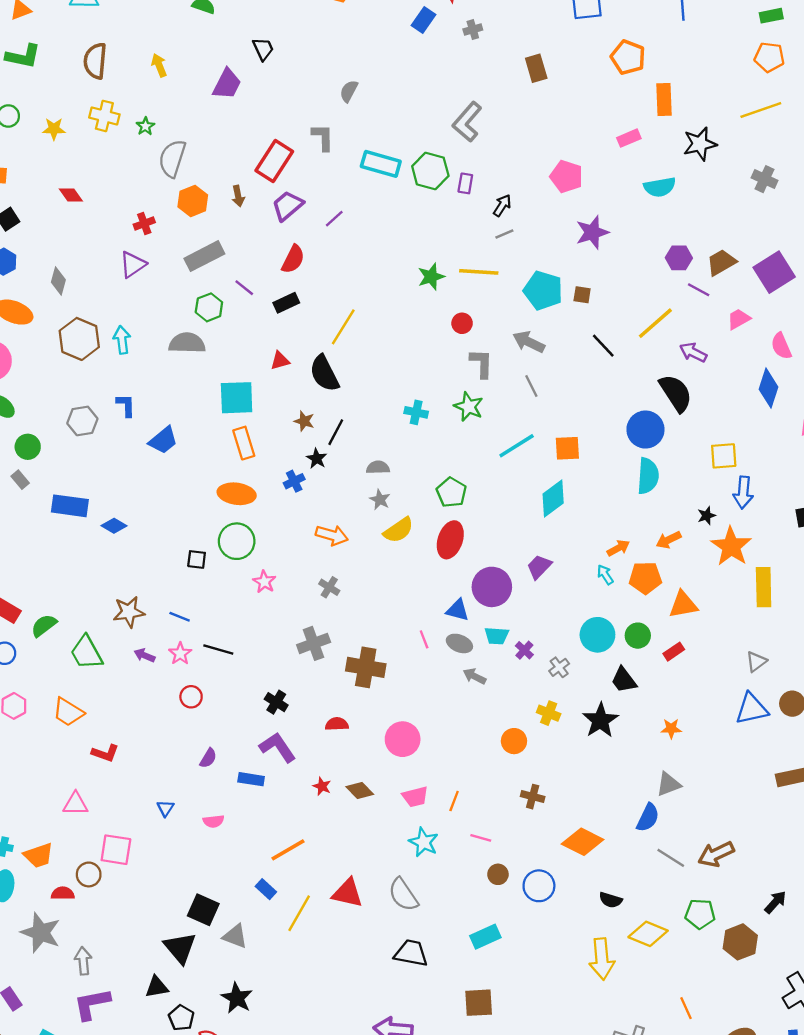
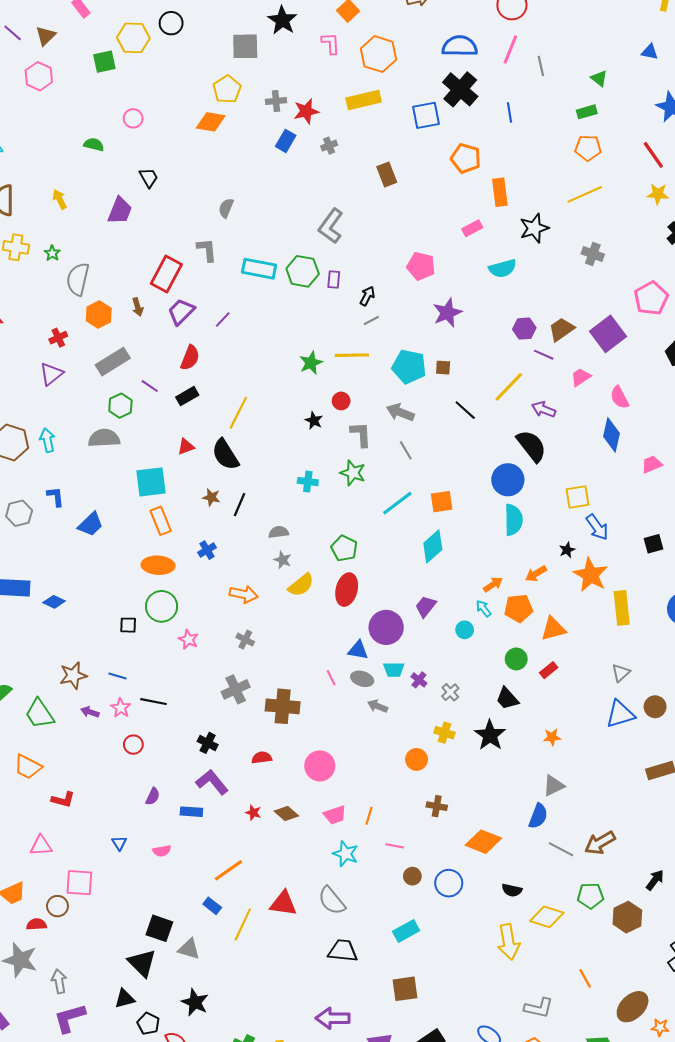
black star: (317, 459) -> (314, 421), moved
blue arrow: (743, 492) -> (597, 527), turned -36
cyan circle: (597, 635) -> (465, 630), moved, size x0.6

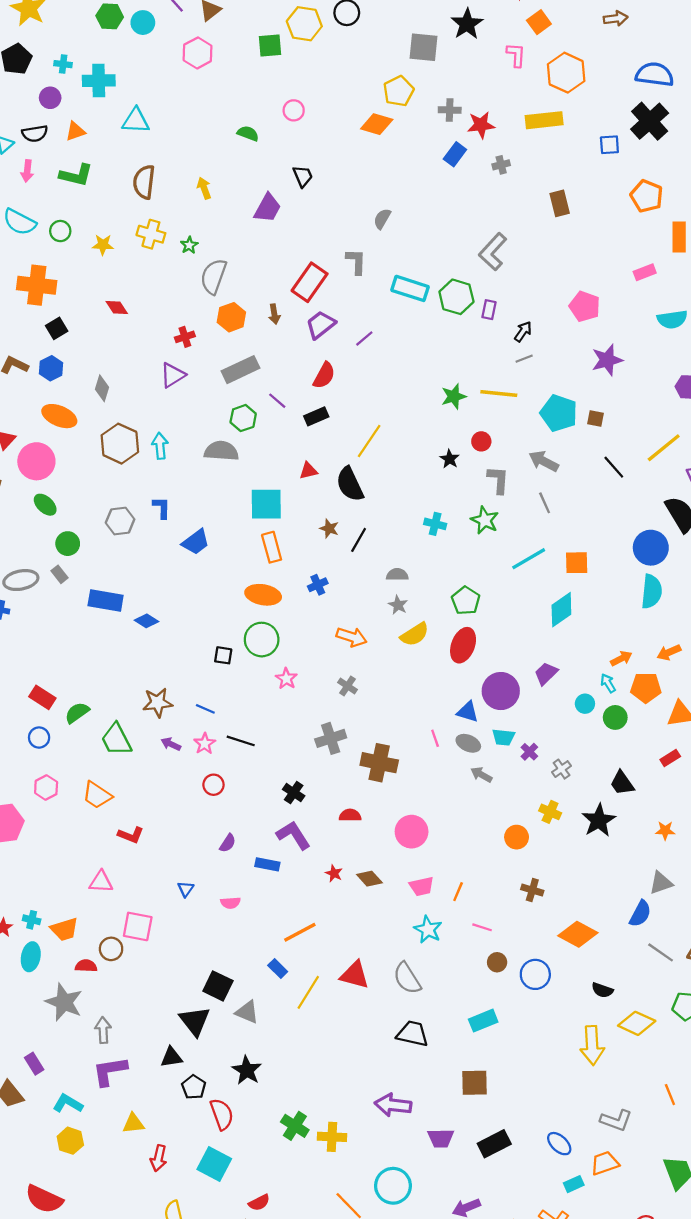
blue square: (426, 115) -> (609, 145), size x0.7
green circle: (516, 659) -> (615, 717), moved

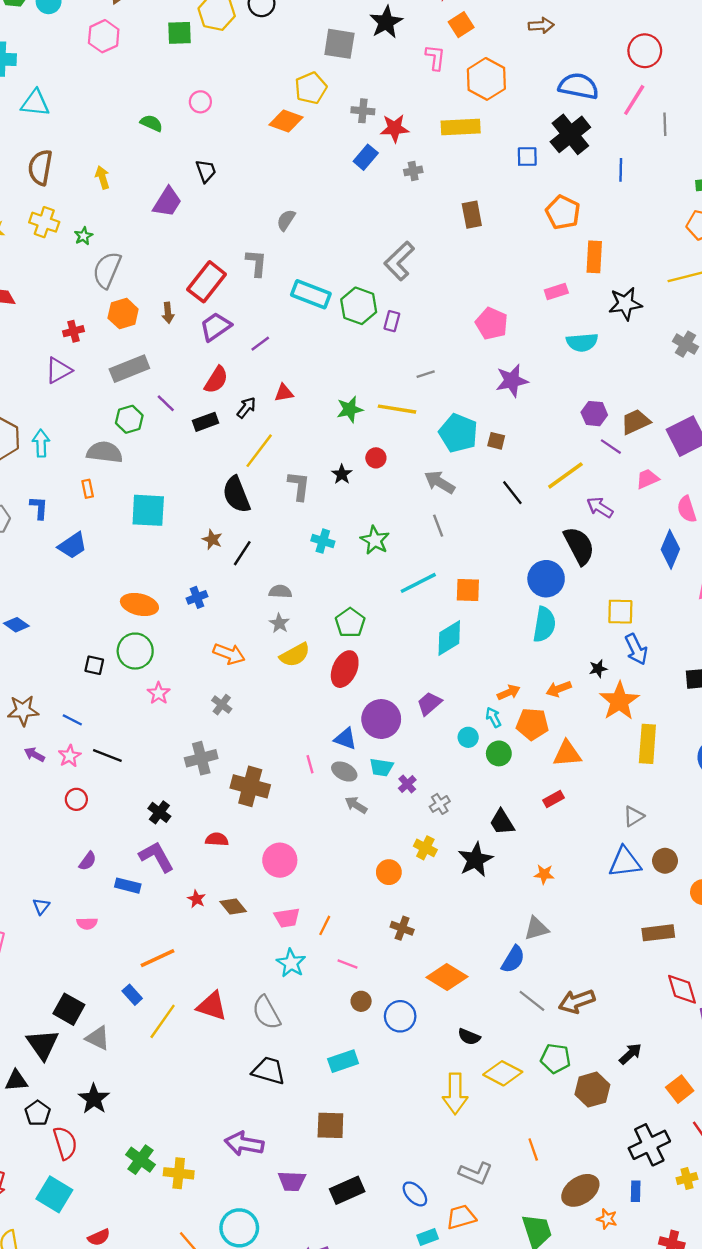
black arrow: (523, 332) -> (246, 408), moved
red triangle: (308, 471) -> (284, 393), moved
gray L-shape: (498, 480) -> (299, 486), moved
orange rectangle: (272, 547) -> (88, 489), moved, size x0.6

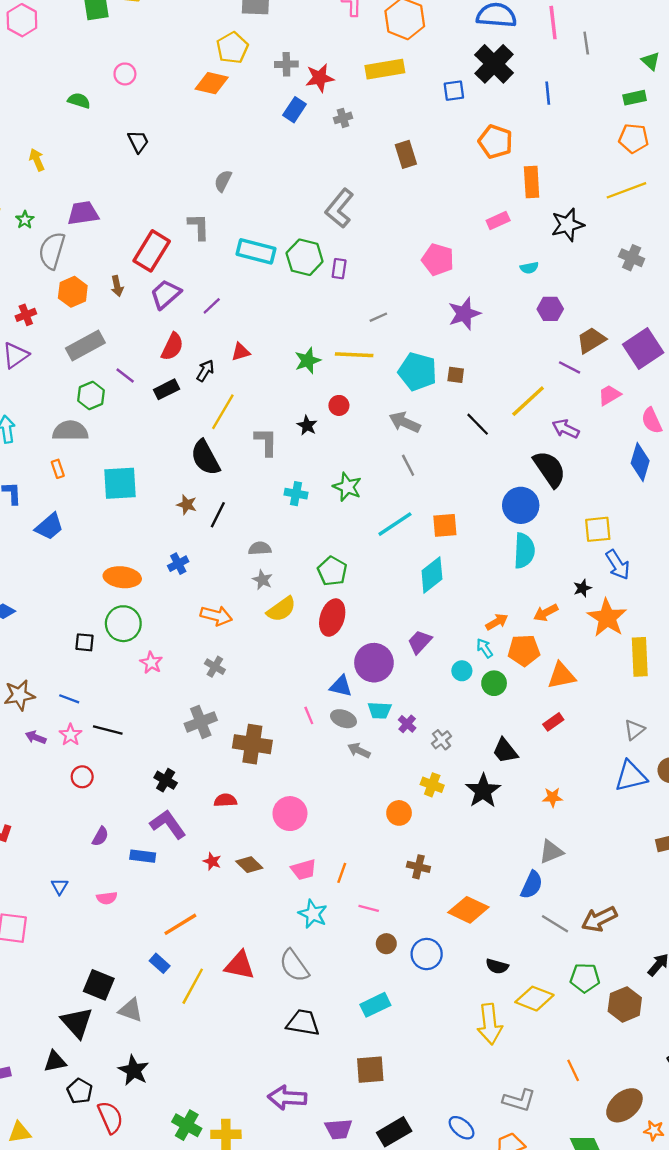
pink line: (634, 100) -> (553, 23), turned -32
purple trapezoid: (167, 202) -> (83, 213), moved, turned -124
cyan semicircle: (582, 342) -> (529, 268), size x0.6
purple hexagon: (594, 414) -> (550, 309), moved

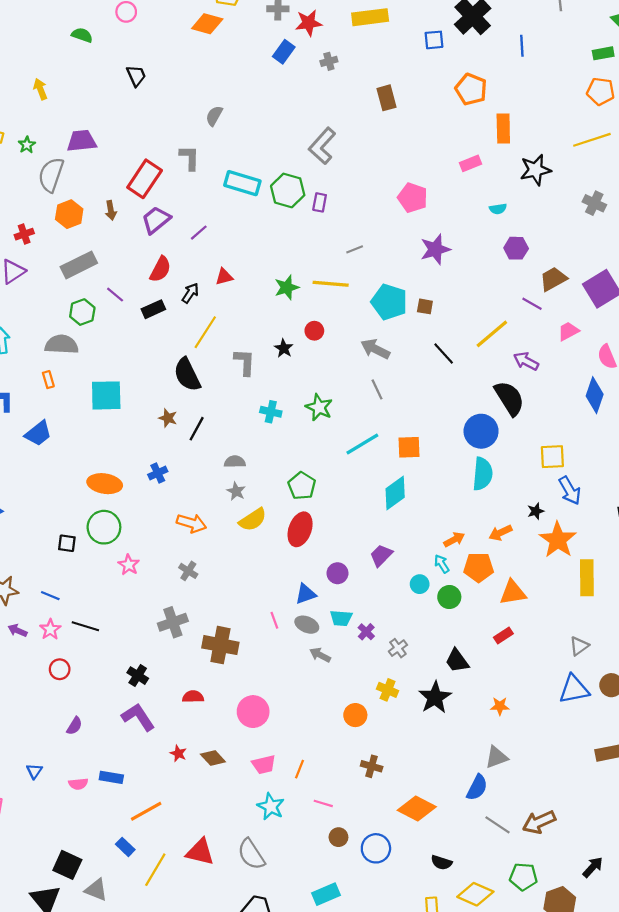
purple circle: (374, 663) -> (337, 573), size x0.6
blue triangle: (341, 686) -> (306, 594), turned -35
blue rectangle: (143, 856) -> (111, 777), moved

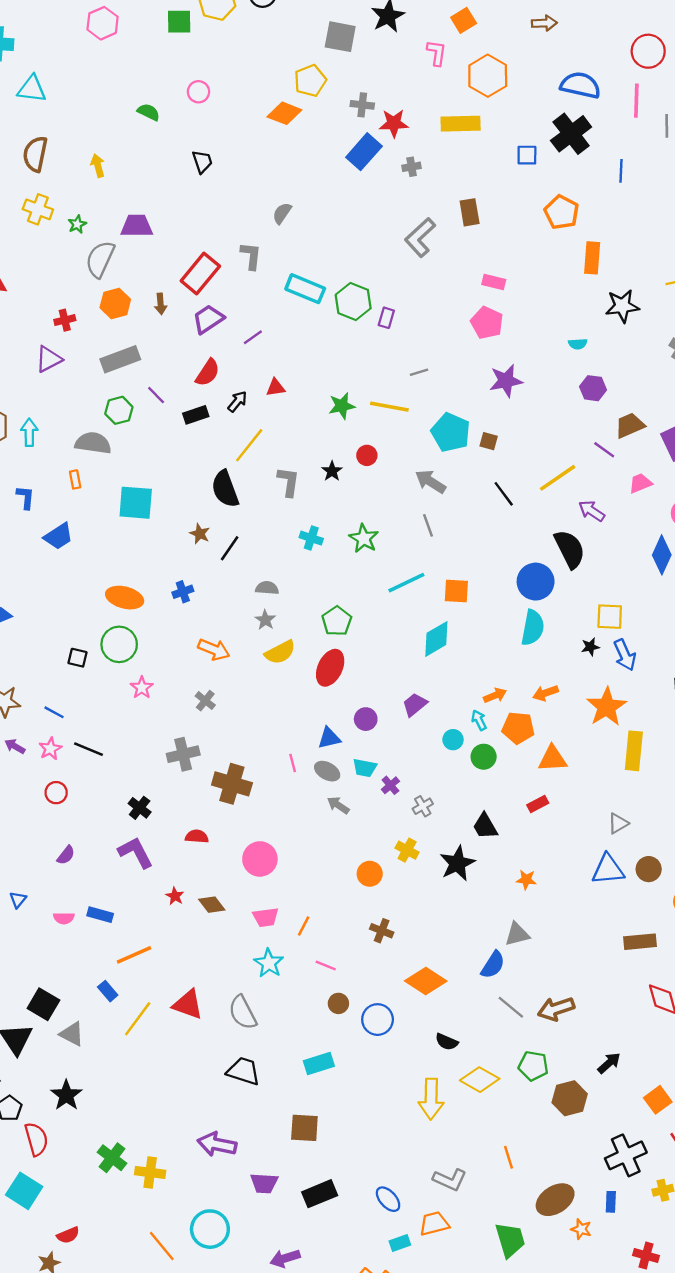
blue rectangle: (284, 52) -> (364, 152), size x1.4
gray L-shape: (322, 146) -> (420, 237), moved
pink rectangle: (470, 163) -> (494, 282), moved, turned 30
black star: (536, 511) -> (590, 647), moved

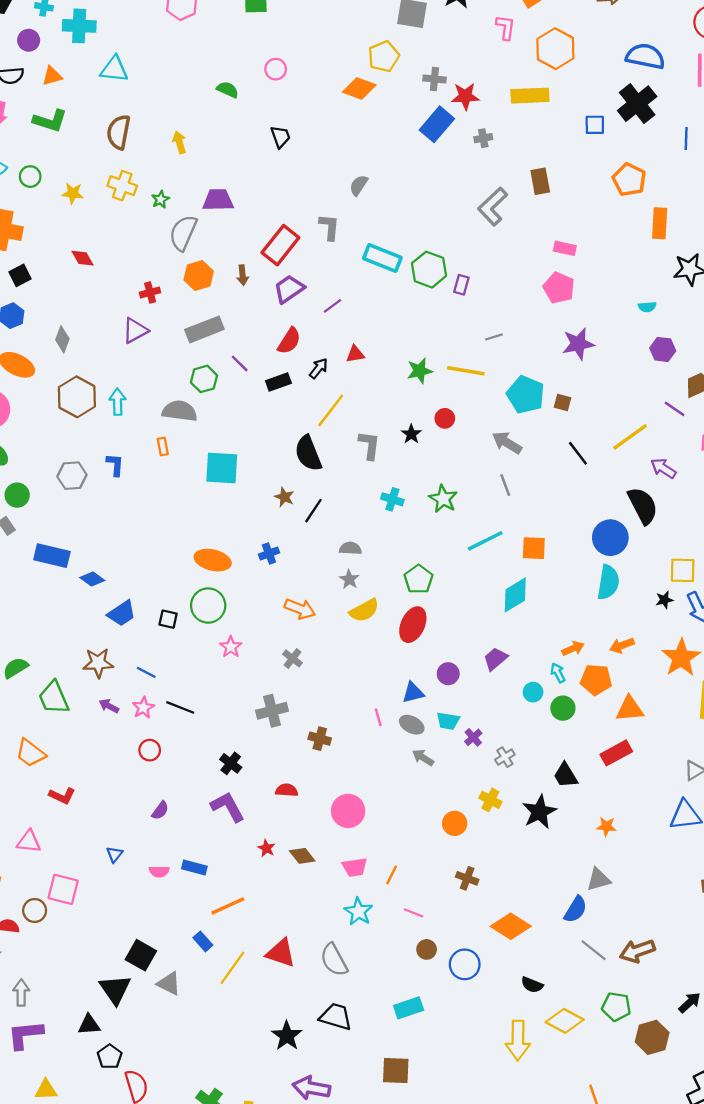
blue trapezoid: (58, 536) -> (122, 613), moved
brown cross: (232, 784) -> (320, 739), size x0.6
red rectangle: (538, 804) -> (616, 753), size x1.5
black star: (66, 1095) -> (287, 1036), moved

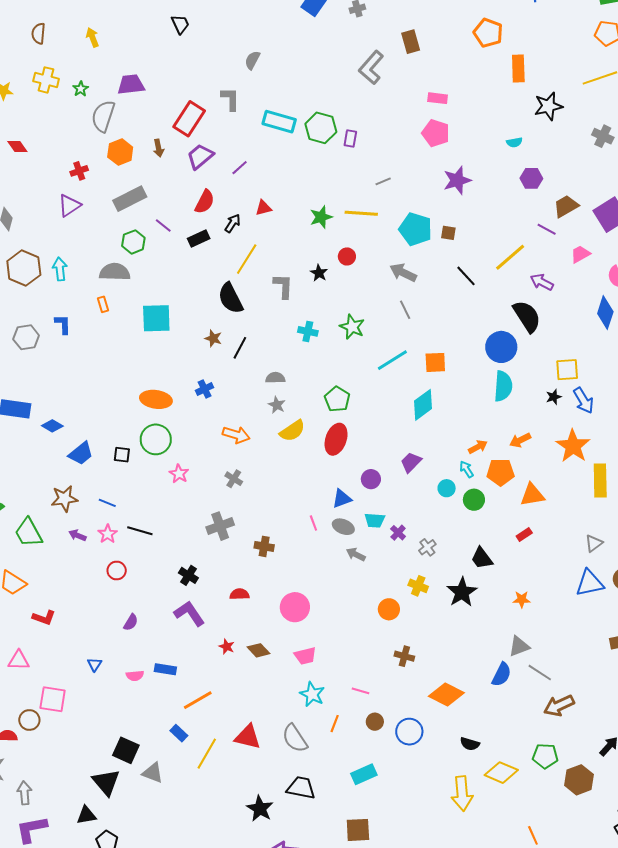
brown semicircle: (119, 132) -> (39, 33), size x0.7
red rectangle: (616, 753) -> (524, 534), size x0.6
orange line: (392, 875) -> (335, 724), moved
gray line: (594, 950) -> (540, 673), moved

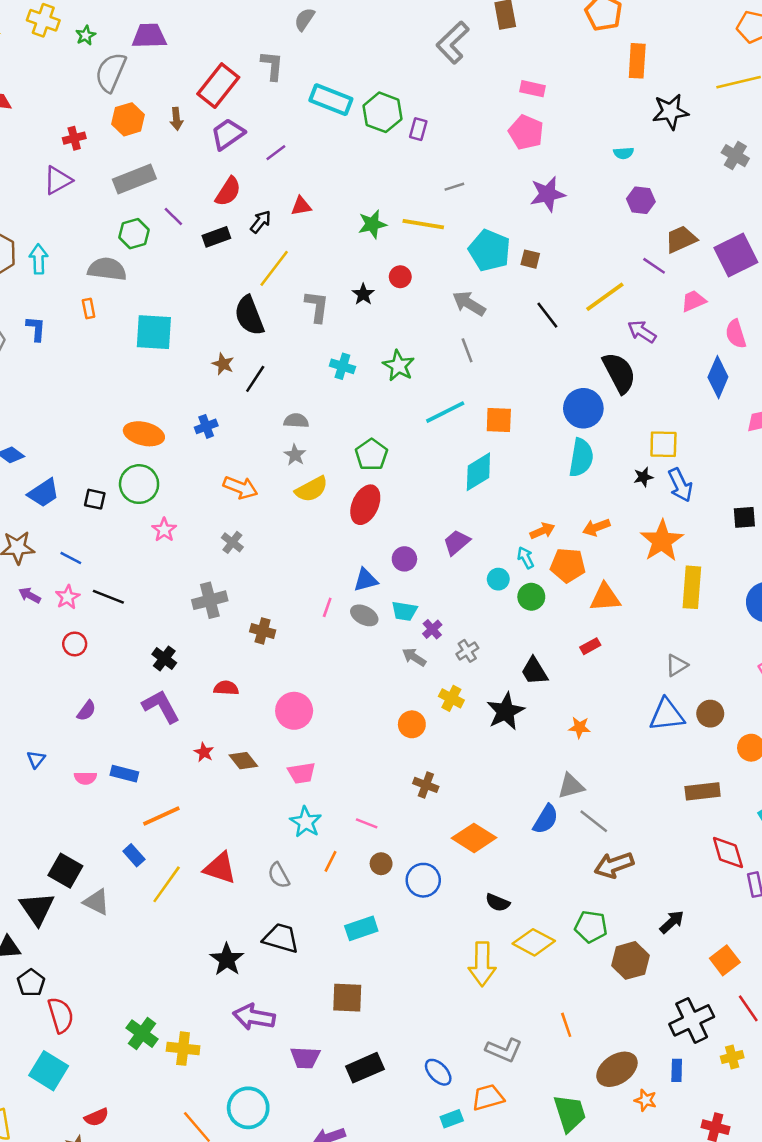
pink line: (313, 523) -> (327, 607), turned 35
gray arrow: (356, 554) -> (414, 657), moved
gray semicircle: (295, 738) -> (279, 875), size x0.7

